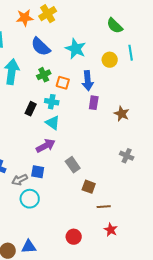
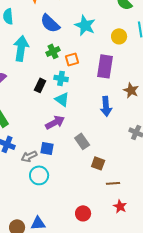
blue arrow: (88, 81) -> (106, 106), moved
orange square: (63, 83) -> (72, 59), turned -32
purple rectangle: (94, 103) -> (105, 66), moved, size x1.6

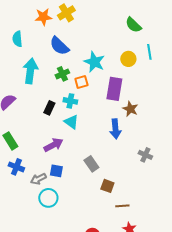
cyan star: (85, 25) -> (94, 62), moved
brown star: (131, 90) -> (130, 109), moved
purple arrow: (55, 122) -> (53, 145), moved

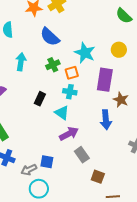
cyan arrow: (30, 71) -> (21, 62), size x0.7
cyan cross: (70, 101) -> (70, 92), moved
purple arrow: (53, 145) -> (69, 134), moved

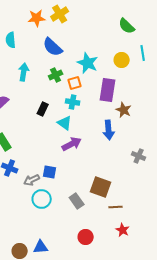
gray rectangle: (82, 155) -> (77, 201), moved
brown square: (98, 177) -> (101, 187), size x1.5

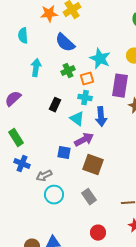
blue arrow: (109, 130) -> (101, 117), moved
blue square: (50, 172) -> (64, 153), moved
brown square: (101, 187) -> (93, 165), moved

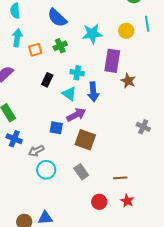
cyan star: (100, 59) -> (92, 34), turned -30
cyan arrow: (36, 68) -> (17, 38), moved
orange square: (87, 79) -> (35, 50), moved
red circle: (98, 233) -> (99, 202), moved

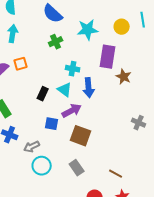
orange square: (35, 50) -> (21, 64), moved
black rectangle: (47, 80) -> (43, 94), moved
brown line: (120, 178) -> (116, 174), turned 32

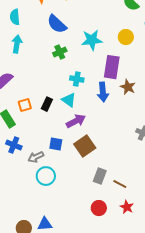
orange square: (21, 64) -> (25, 105), moved
blue arrow: (89, 88) -> (103, 92), moved
blue square: (52, 124) -> (56, 144), moved
brown square: (81, 136) -> (85, 146), turned 35
gray rectangle: (77, 168) -> (100, 176), moved, turned 56

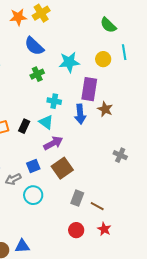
blue square: (56, 144) -> (33, 166), turned -32
cyan circle: (46, 176) -> (33, 195), moved

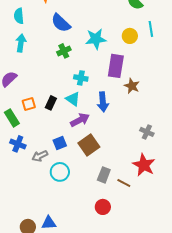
blue arrow: (80, 114) -> (103, 102), moved
red star: (104, 229) -> (144, 165), moved, size x1.6

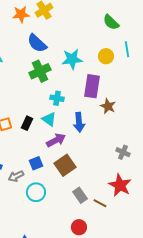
green cross: (64, 51) -> (40, 71), size x1.5
gray rectangle: (104, 175) -> (80, 195), turned -56

